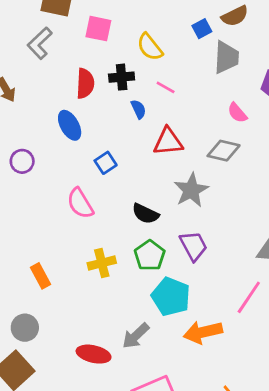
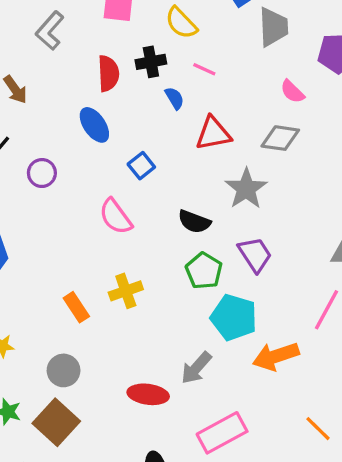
yellow cross: (102, 263) -> (126, 291), moved

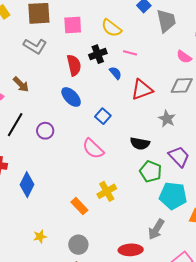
gray L-shape: (50, 31) -> (35, 46), turned -90
gray star: (246, 189) -> (167, 119), size x0.7

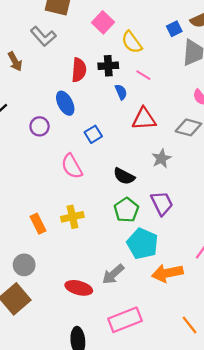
pink square: (73, 25) -> (103, 22), moved, turned 30
brown arrow: (21, 84) -> (15, 61), moved
purple circle: (45, 131) -> (40, 126), moved

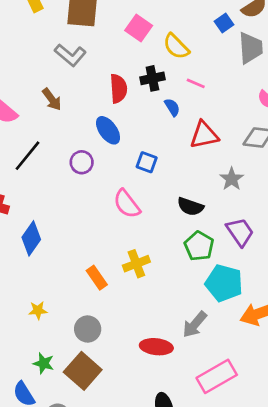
brown arrow: (15, 61) -> (52, 99), moved
blue square: (93, 134) -> (147, 162), turned -30

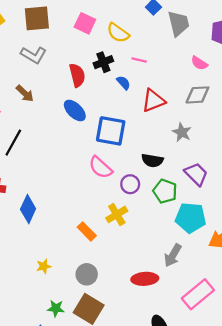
purple circle: (82, 162) -> (130, 184), moved
blue square: (147, 162) -> (111, 131), size x1.8

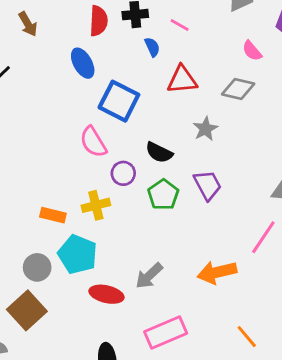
cyan pentagon: (191, 218) -> (78, 254), moved
orange rectangle: (87, 231) -> (53, 215), turned -48

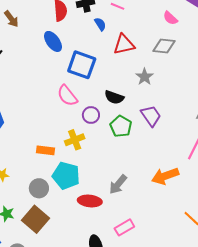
pink rectangle: (166, 333) -> (124, 227), moved, size x0.7

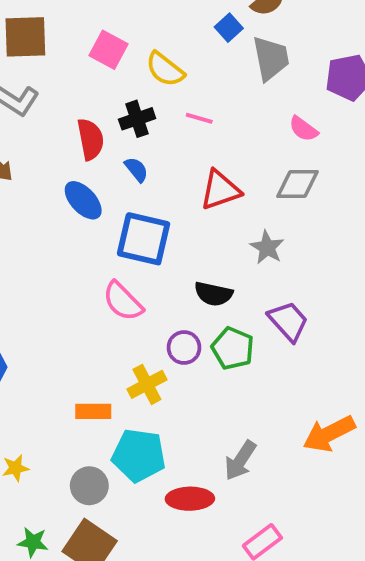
blue semicircle: (100, 24) -> (136, 169), moved
purple circle: (91, 115) -> (184, 348), moved

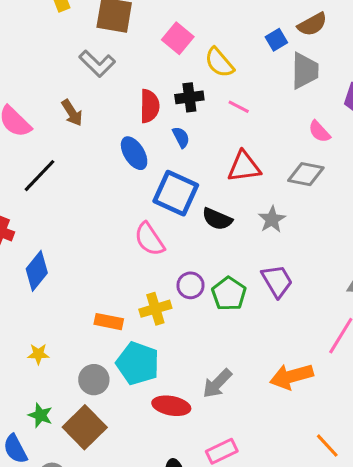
black semicircle: (213, 294) -> (217, 219), moved

